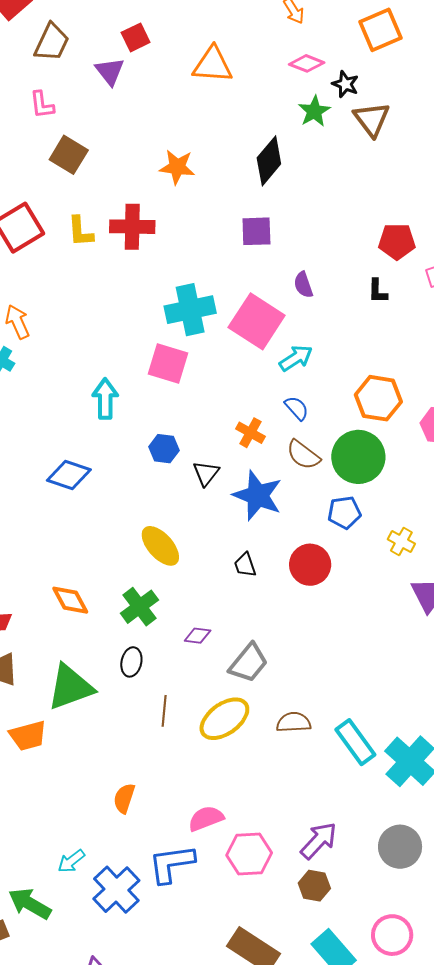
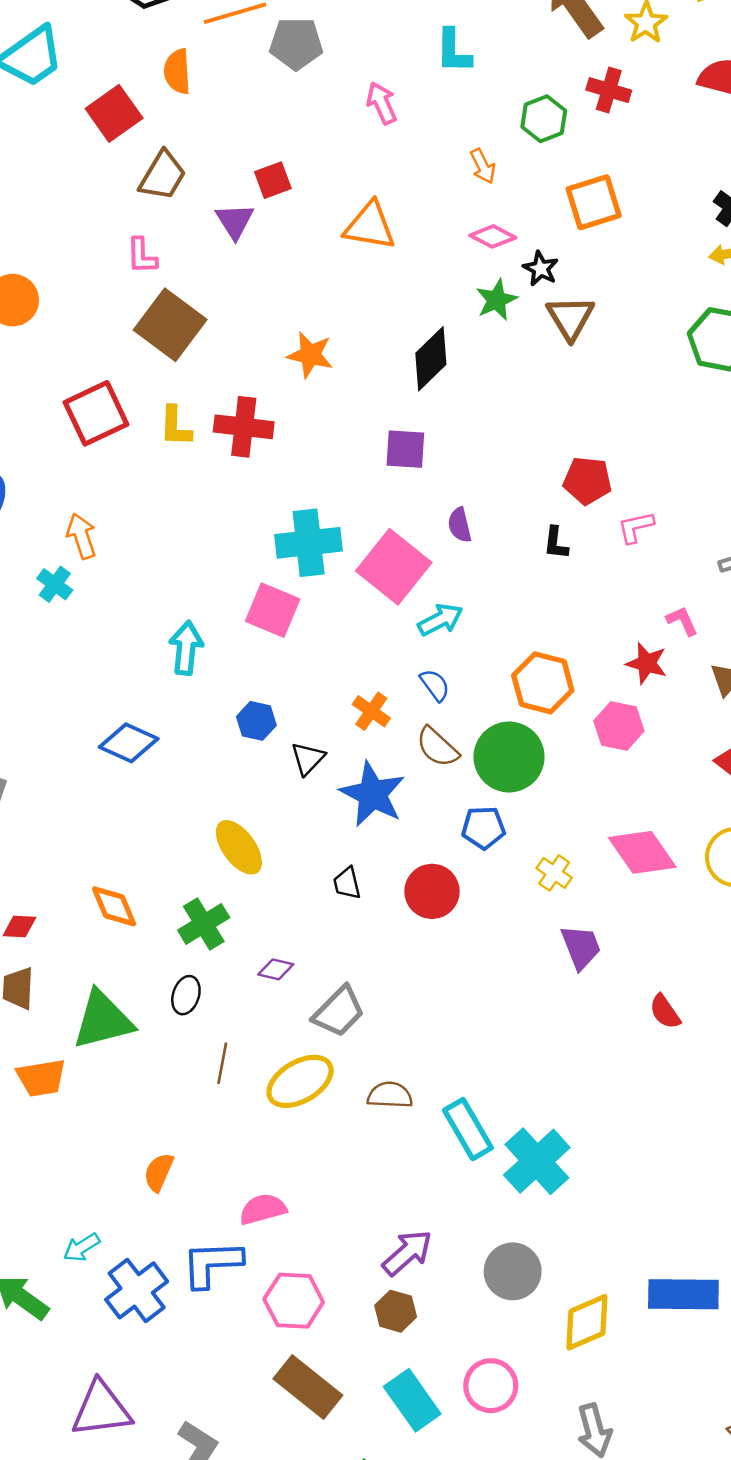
brown square: (69, 155) -> (170, 325), size x1.4
pink hexagon: (249, 854) -> (294, 1301), moved

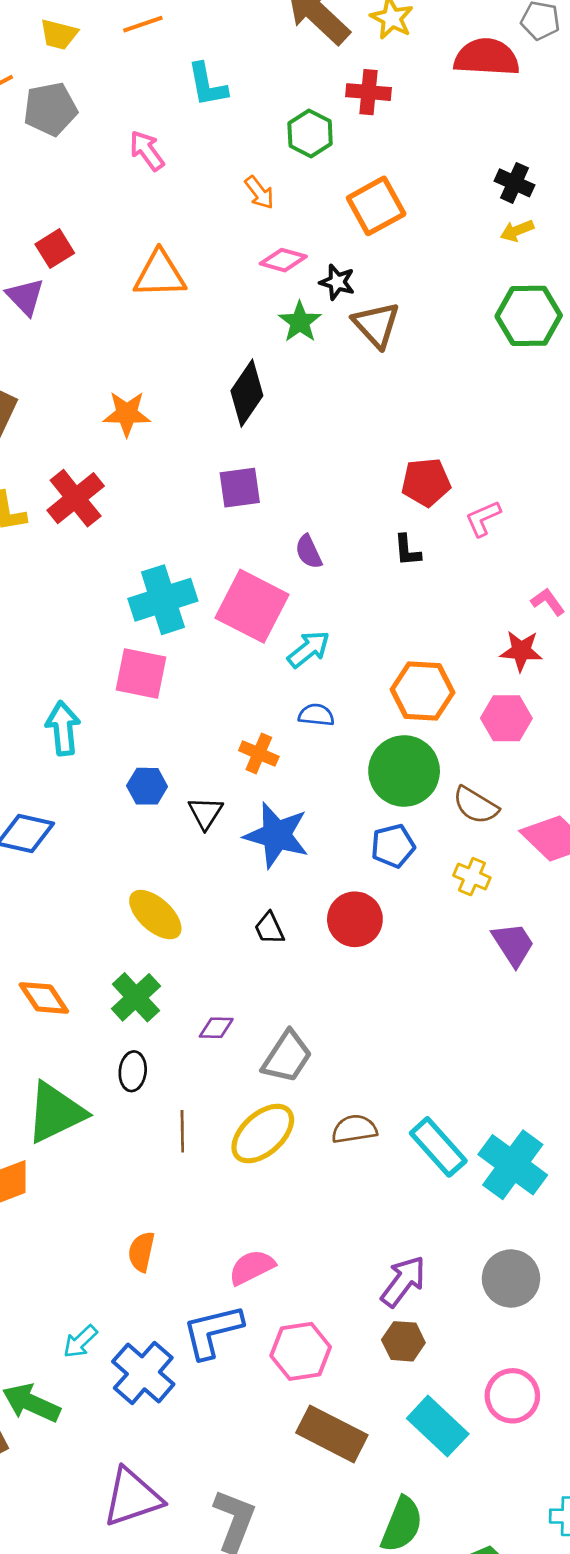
red cross: (244, 427) -> (76, 498), turned -34
blue semicircle: (435, 685) -> (316, 715), turned -36
brown semicircle: (437, 747) -> (476, 805), moved

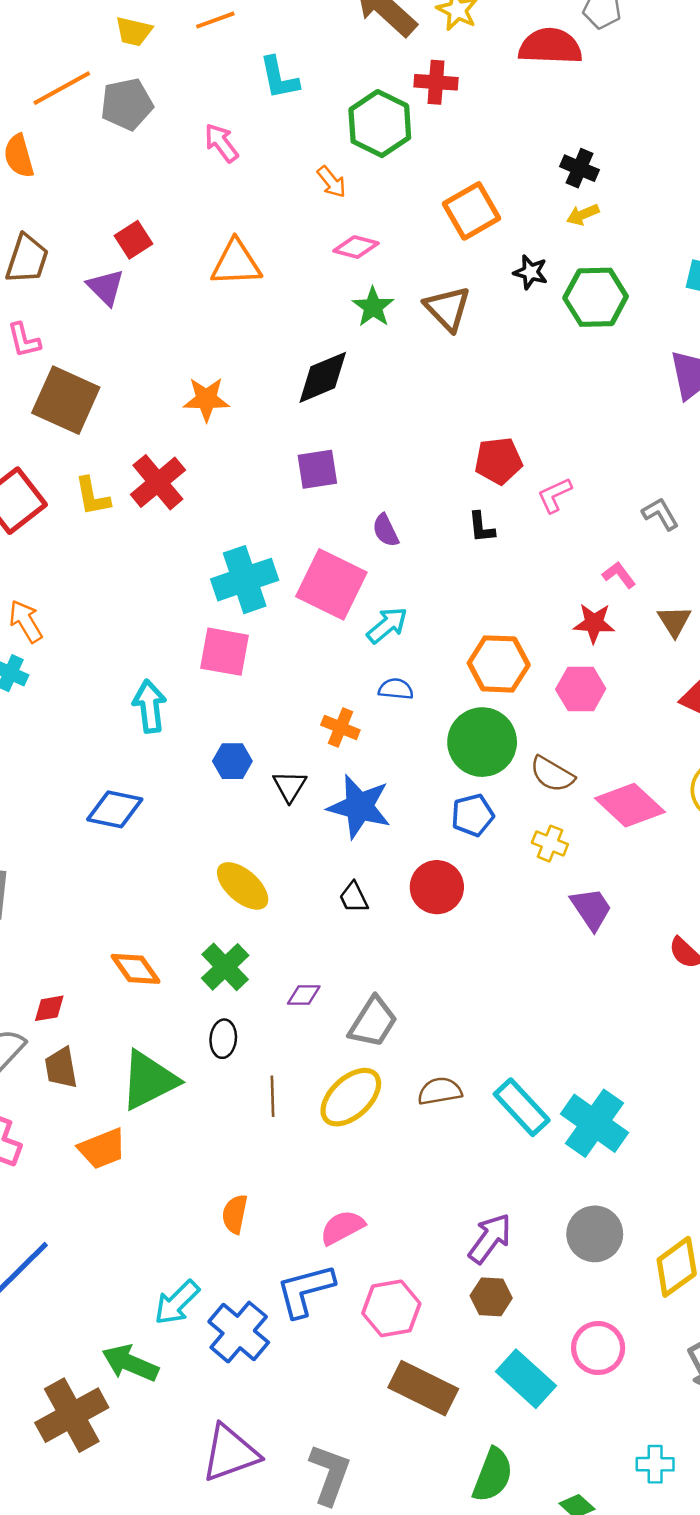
green hexagon: (310, 133) -> (380, 124), size x1.4
orange square: (376, 206) -> (472, 211), moved
black star: (337, 282) -> (531, 272), moved
black diamond: (247, 393) -> (323, 377), turned 34
cyan arrow: (80, 1342) -> (177, 1303), size x1.4

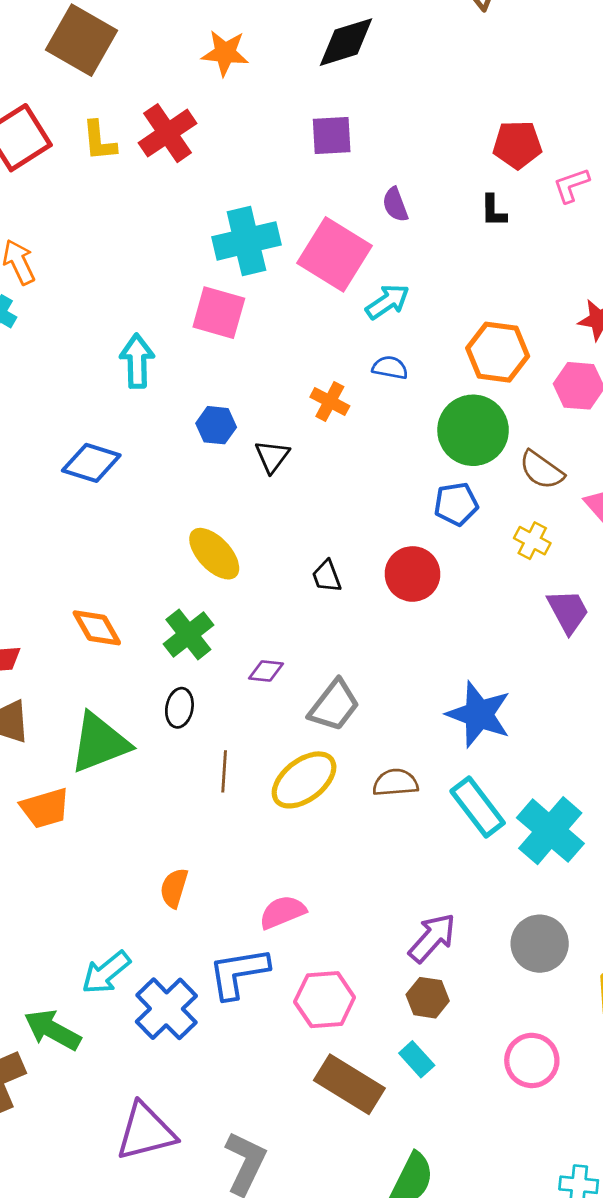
blue star: (359, 807) -> (479, 714), moved
cyan rectangle: (526, 1379) -> (417, 1059), moved, size x0.6

